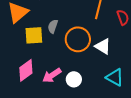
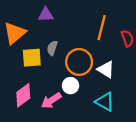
cyan triangle: (115, 77) -> (105, 102), moved
white circle: (74, 79) -> (70, 86), moved

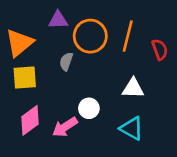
yellow square: (32, 58) -> (25, 78), moved
orange circle: (79, 62) -> (90, 36), moved
white triangle: (106, 69) -> (133, 88), turned -30

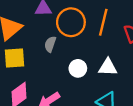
white circle: (89, 108) -> (78, 68), moved

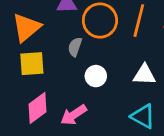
white circle: (78, 68) -> (96, 76), moved

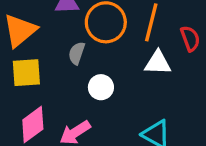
white triangle: (144, 75) -> (158, 63), moved

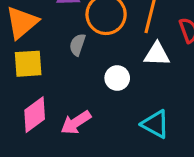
white circle: (101, 87) -> (117, 78), moved

